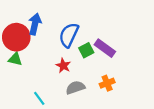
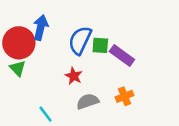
green square: (86, 50) -> (100, 45), moved, turned 32
green triangle: (15, 59) -> (18, 68), turned 32

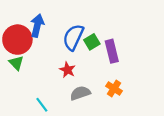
green square: (100, 45) -> (92, 42), turned -35
purple rectangle: (122, 56) -> (112, 51), turned 40
orange cross: (124, 96) -> (114, 88), turned -35

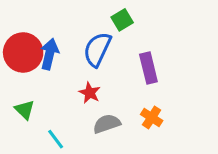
blue arrow: (37, 26) -> (49, 54), moved
green square: (92, 42) -> (122, 20), moved
green triangle: (16, 63) -> (25, 110), moved

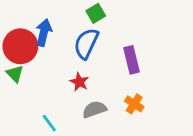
green square: (122, 20) -> (96, 13), moved
blue arrow: (49, 54) -> (44, 33), moved
green triangle: (25, 110) -> (15, 74), moved

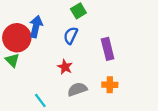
blue semicircle: (86, 44) -> (71, 36), size x0.7
orange cross: (134, 104) -> (110, 85), turned -32

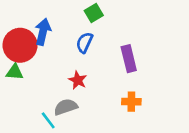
green triangle: (12, 60) -> (15, 72), turned -40
gray semicircle: (77, 89) -> (66, 107), moved

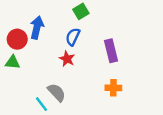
red circle: (20, 45) -> (17, 39), size x0.7
red star: (78, 80) -> (67, 59), moved
gray semicircle: (66, 107) -> (57, 92), turned 66

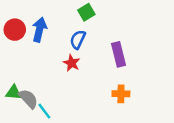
red circle: (17, 39) -> (15, 30), moved
green triangle: (13, 62) -> (14, 93), moved
gray semicircle: (57, 92) -> (28, 99), moved

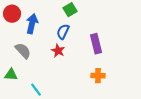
red circle: (15, 30) -> (12, 14), moved
gray semicircle: (28, 99) -> (23, 51), moved

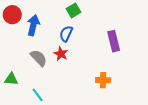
purple rectangle: (96, 44) -> (114, 41), moved
gray semicircle: (23, 51) -> (39, 58), moved

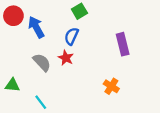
blue arrow: (33, 25) -> (36, 27), turned -42
orange cross: (103, 80) -> (111, 86), turned 32

